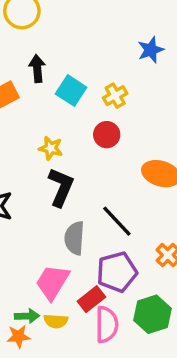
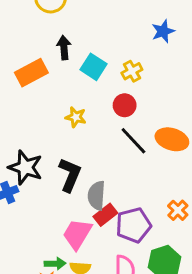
black L-shape: (61, 187) -> (70, 175), moved
black line: (117, 221) -> (133, 141), moved
red rectangle: (91, 299) -> (105, 215), moved

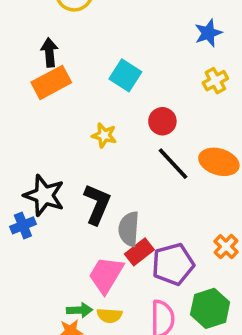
black arrow: (64, 48) -> (49, 52), moved
yellow cross: (132, 71) -> (215, 81), moved

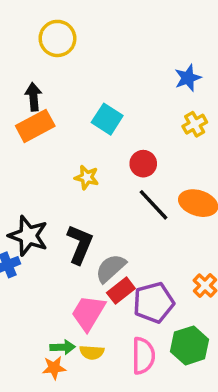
gray semicircle: (129, 229) -> (111, 268), turned 44

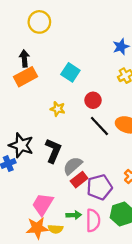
pink trapezoid: (88, 313) -> (43, 204), moved
green arrow: (63, 347) -> (74, 215), moved
yellow semicircle: (92, 352) -> (55, 229), moved
orange star: (54, 368) -> (37, 228), size x1.5

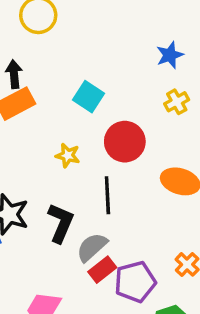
red circle: (93, 100) -> (125, 142), size x1.5
black line: (99, 126) -> (107, 195), moved, turned 40

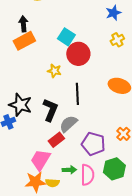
red circle: (125, 142) -> (78, 54), moved
red rectangle: (102, 270) -> (56, 140), moved
purple pentagon: (135, 282) -> (93, 144), turned 30

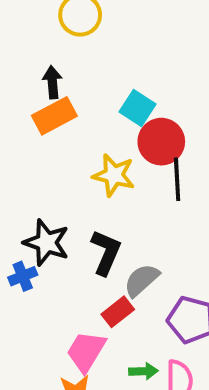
yellow star: (54, 71) -> (114, 175), size x1.5
black line: (77, 94) -> (177, 179), moved

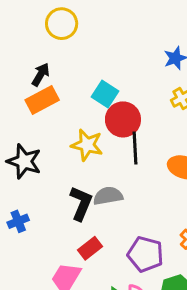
black arrow: (52, 82) -> (41, 75), turned 35
black star: (46, 243) -> (24, 161), moved
gray semicircle: (141, 280) -> (108, 196), moved, turned 32

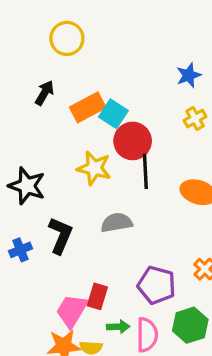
orange rectangle: (42, 100) -> (88, 107), moved
black L-shape: (81, 203) -> (61, 235), moved
red rectangle: (90, 248) -> (97, 296), moved, turned -35

